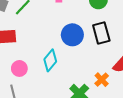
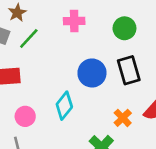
orange cross: (102, 80) -> (123, 118), moved

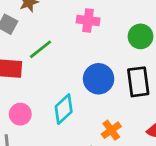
green line: (29, 39) -> (40, 49), moved
orange cross: (123, 118) -> (111, 130), moved

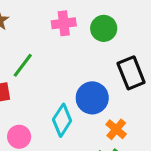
green circle: (141, 36) -> (104, 28), moved
blue circle: (99, 79) -> (92, 98), moved

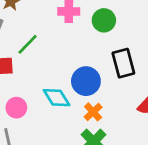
cyan diamond: (62, 120) -> (57, 98), turned -72
orange cross: (116, 129) -> (93, 112), moved

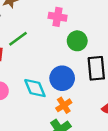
green circle: (104, 20) -> (77, 41), moved

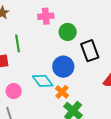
green line: (18, 39) -> (18, 43), turned -48
orange cross: (64, 105) -> (62, 92), moved

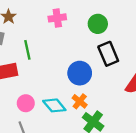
green circle: (68, 32) -> (98, 24), moved
cyan diamond: (43, 81) -> (54, 105), moved

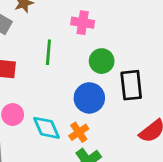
green circle: (98, 24) -> (102, 61), moved
green line: (27, 50) -> (48, 52), moved

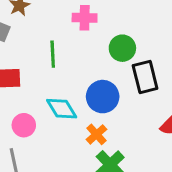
green circle: (102, 61) -> (122, 48), moved
cyan diamond: (47, 128) -> (62, 109), moved

